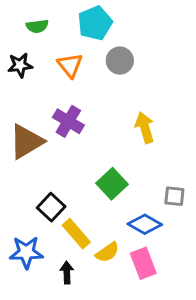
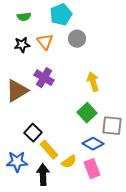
black star: (20, 65) -> (22, 45), moved
green square: (112, 184) -> (87, 113), moved
gray square: (174, 196) -> (112, 126), size x1.5
black arrow: (67, 273) -> (43, 175), size x1.5

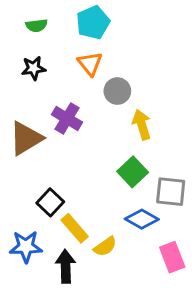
gray circle: (77, 39) -> (117, 91), moved
orange triangle: (45, 42) -> (90, 64), moved
pink rectangle: (92, 169) -> (172, 257), moved

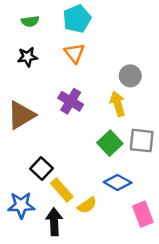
gray circle: (117, 91) -> (130, 76), moved
purple cross: (67, 118) -> (71, 101), moved
gray square: (171, 192) -> (142, 141), moved

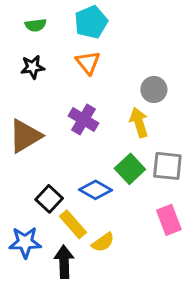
blue diamond: (118, 182) -> (95, 190), moved
pink rectangle: (143, 214) -> (169, 220), moved

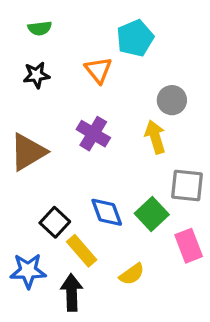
cyan pentagon: (91, 22) -> (135, 38), moved
green square: (130, 169) -> (152, 214), moved
blue diamond: (95, 190) -> (107, 212), turned 40
yellow semicircle: (103, 242) -> (132, 274), moved

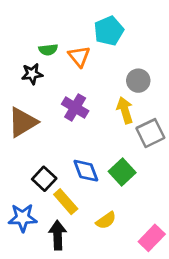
green semicircle: (40, 28) -> (48, 50), moved
black star: (36, 75) -> (32, 74), moved
gray square: (187, 185) -> (150, 133), moved, turned -32
pink rectangle: (189, 246) -> (152, 238), moved, turned 65

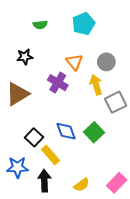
green semicircle: (48, 50) -> (40, 25), moved
orange triangle: (79, 56) -> (74, 62), moved
yellow semicircle: (106, 220) -> (82, 185), moved

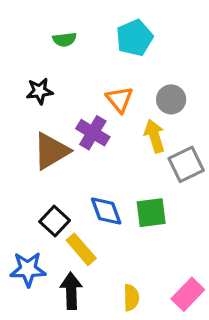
brown triangle: (17, 94) -> (51, 151), moved
green square: (94, 132) -> (151, 213), turned 36
yellow semicircle: (82, 185) -> (131, 298), turned -56

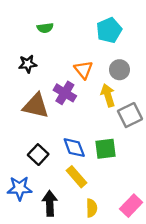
cyan pentagon: (134, 38) -> (109, 30), moved
brown triangle: (51, 151) -> (36, 106), turned 44
yellow rectangle: (81, 249) -> (76, 177), moved

